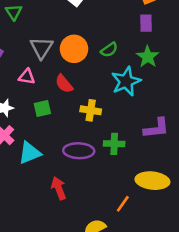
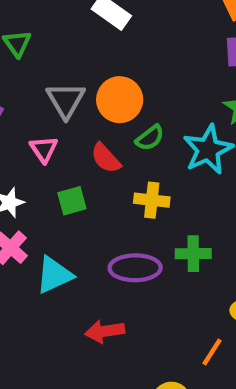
green semicircle: (109, 50) -> (150, 138), moved
pink triangle: (27, 77) -> (44, 149), turned 48
red arrow: (59, 188) -> (105, 331), turned -75

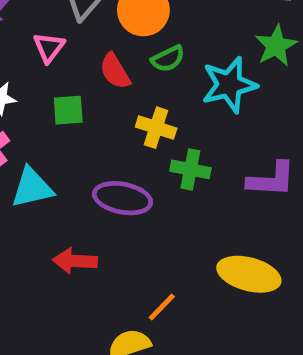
green cross: (193, 254) -> (190, 169), moved
orange line: (212, 352) -> (162, 307), moved

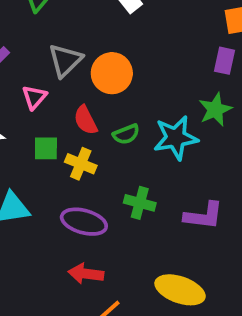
green semicircle: (168, 59) -> (126, 134), moved
yellow cross: (156, 128) -> (81, 164), moved
red arrow: (75, 261) -> (86, 274), moved

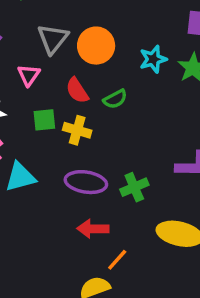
cyan star: (176, 138) -> (153, 59), moved, size x0.7
green cross: (140, 203) -> (134, 187), moved, turned -32

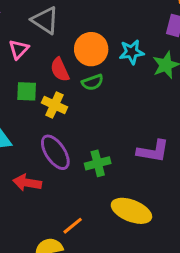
gray triangle: (53, 39) -> (45, 20), turned -44
orange circle: (96, 46) -> (91, 49), moved
purple ellipse: (86, 182) -> (55, 152), turned 39
red arrow: (93, 229) -> (27, 183), moved

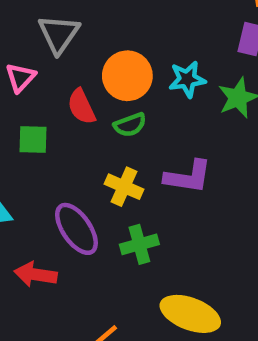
gray triangle: (45, 20) -> (59, 34), turned 32
yellow cross: (54, 105) -> (124, 187), moved
purple L-shape: (153, 151) -> (188, 177), moved

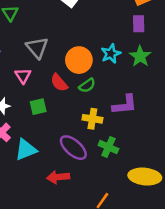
green cross: (139, 244) -> (108, 147), turned -36

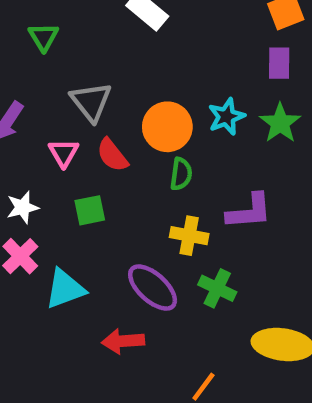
red semicircle: (59, 83) -> (112, 155), moved
green semicircle: (87, 85) -> (181, 174), turned -49

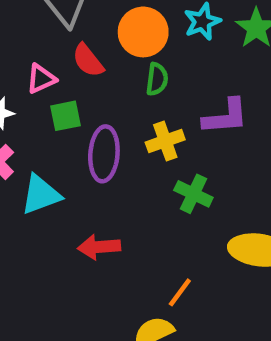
pink triangle: (64, 153) -> (41, 79), moved, turned 36
yellow cross: (189, 236) -> (165, 141), turned -30
purple ellipse: (153, 288) -> (104, 154), moved, turned 52

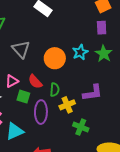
red semicircle: (88, 60) -> (35, 82), moved
green semicircle: (157, 79) -> (55, 90), moved
green square: (66, 116) -> (23, 97), turned 32

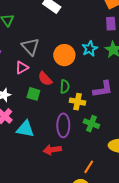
pink triangle: (12, 81) -> (22, 67), moved
yellow cross: (67, 105) -> (77, 102), turned 35
purple ellipse: (41, 112) -> (63, 125), moved
cyan triangle: (15, 131) -> (25, 129), turned 36

